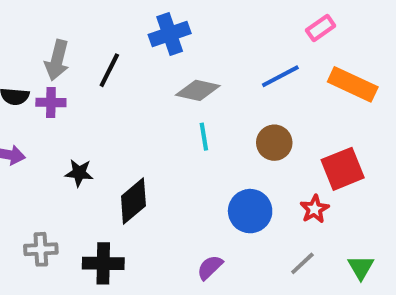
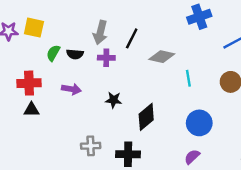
blue cross: (170, 34) -> (199, 17), moved
gray diamond: (198, 90) -> (162, 57), moved
purple cross: (51, 102) -> (106, 58), moved
blue circle: (250, 211) -> (199, 123), moved

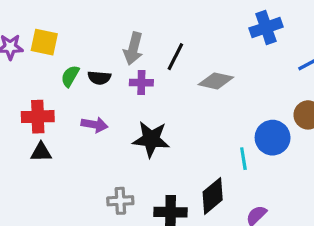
cyan line: (188, 78) -> (243, 159), moved
black star: (114, 100) -> (151, 139), size x1.6
black diamond: (146, 117) -> (213, 196), moved
blue circle: (199, 123) -> (273, 138), moved

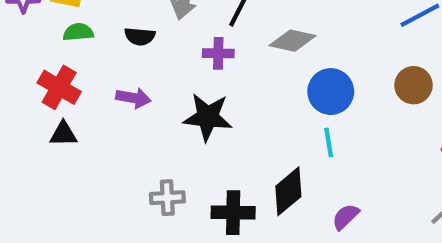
green semicircle: (70, 76) -> (78, 32), moved, turned 55
purple cross: (141, 83) -> (218, 53), moved
red cross: (38, 117) -> (59, 87), turned 32
blue circle: (273, 138) -> (331, 92), moved

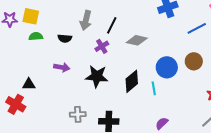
purple cross: (218, 53) -> (102, 46), turned -32
red cross: (59, 87) -> (16, 104), moved
blue circle: (331, 92) -> (167, 67), moved
black diamond: (288, 191) -> (132, 81), moved

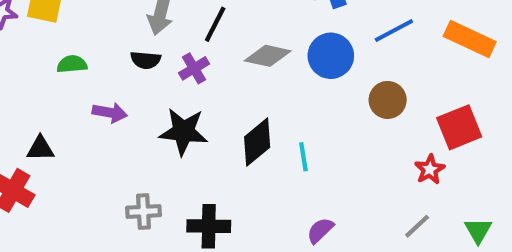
green semicircle: (36, 36) -> (72, 64), moved
black semicircle: (65, 38) -> (146, 60), moved
blue circle: (167, 67) -> (331, 56), moved

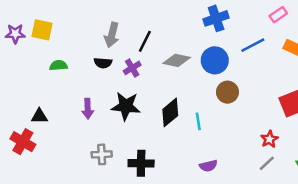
brown circle: (388, 100) -> (227, 92), moved
purple arrow: (110, 113) -> (88, 109), moved, turned 78
red star: (430, 169) -> (269, 139), moved
purple semicircle: (320, 230) -> (208, 166), turned -150

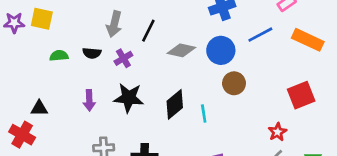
black semicircle: (103, 63) -> (92, 53), moved
purple cross: (132, 68) -> (123, 58), moved

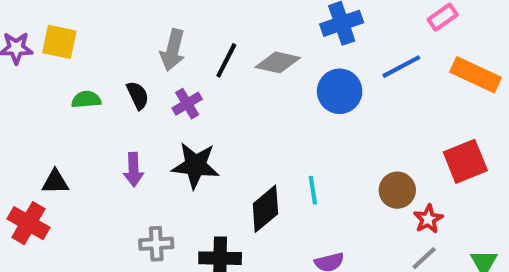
gray diamond: (181, 50) -> (278, 62), moved
black semicircle: (92, 53) -> (138, 95), turned -120
brown circle: (234, 83) -> (397, 190), moved
black diamond: (175, 104) -> (265, 209), moved

